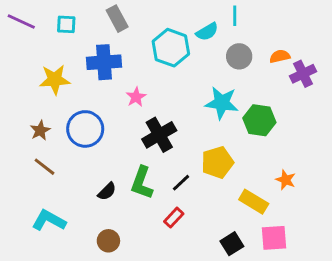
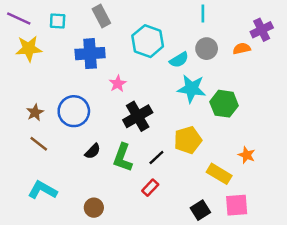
cyan semicircle: (207, 32) -> (179, 60), moved
purple cross: (303, 74) -> (262, 30), moved
yellow star: (55, 80) -> (29, 49), moved
black semicircle: (107, 191) -> (93, 151), moved

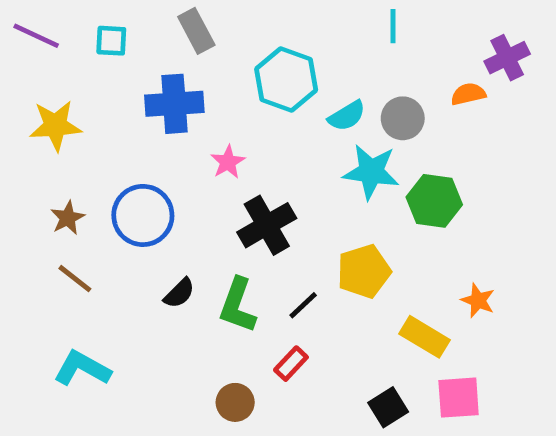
yellow star: (29, 49) -> (55, 126), moved
gray circle: (207, 49) -> (403, 118), moved
brown circle: (94, 208) -> (235, 402), moved

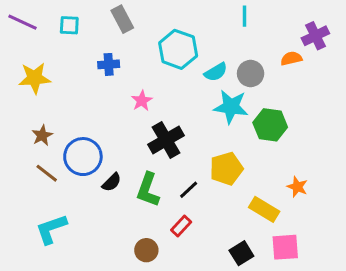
blue cross: (174, 104) -> (109, 64), size x0.6
blue circle: (143, 215) -> (83, 157), moved
cyan L-shape: (82, 368) -> (51, 229), turned -48

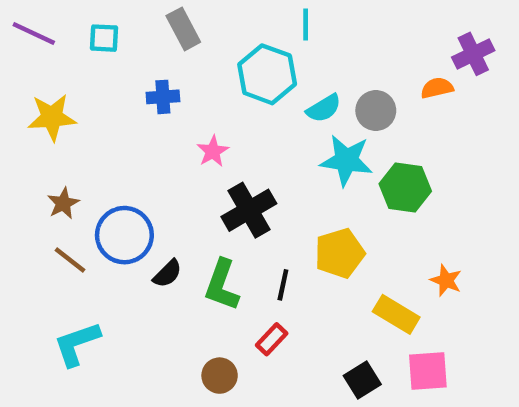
cyan line: (244, 16) -> (306, 24), moved
black line: (189, 190) -> (283, 285), turned -35

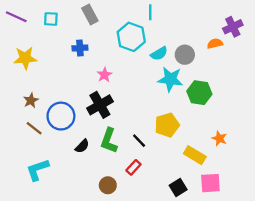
black cross: (249, 210) -> (100, 105), moved
black semicircle: (167, 274) -> (82, 146), moved
black line: (283, 285) -> (139, 141), turned -56

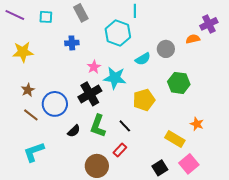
cyan semicircle: (159, 54) -> (143, 59), moved
cyan star: (170, 79) -> (115, 78), moved
yellow pentagon: (167, 125) -> (144, 100), moved
pink square: (210, 183) -> (189, 164), turned -36
brown circle: (108, 185) -> (97, 166), size x1.5

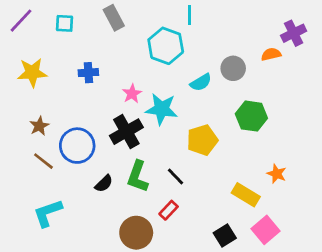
purple line: (15, 15) -> (21, 21), turned -72
blue cross: (72, 43) -> (88, 73), moved

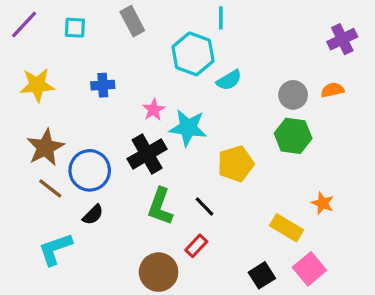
orange semicircle: (271, 54) -> (332, 90), moved
gray circle: (233, 68) -> (293, 95), moved
cyan semicircle: (201, 82) -> (229, 80), moved
brown star: (39, 126) -> (45, 147), size x1.6
black semicircle: (104, 184) -> (93, 215), moved

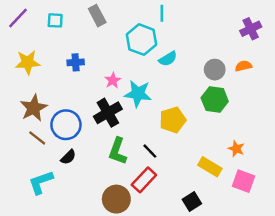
red rectangle: (196, 246) -> (144, 180), size x1.5
pink square: (309, 269) -> (243, 181), moved, turned -30

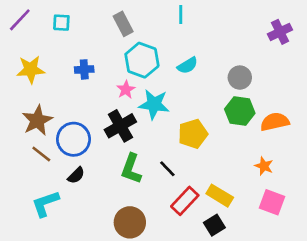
gray rectangle: (97, 16) -> (123, 24), moved
cyan hexagon: (142, 40) -> (142, 60), moved
orange semicircle: (243, 66) -> (275, 122), moved, size x1.5
yellow rectangle: (210, 167) -> (220, 196), moved
red rectangle: (144, 180) -> (185, 201), moved

